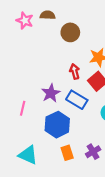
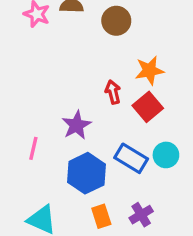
brown circle: (70, 32) -> (116, 21), moved
blue rectangle: (77, 100) -> (131, 158), moved

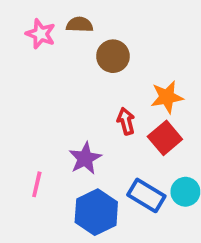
brown circle: (116, 21) -> (113, 56), moved

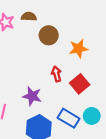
orange star: (167, 97) -> (78, 49), moved
purple star: (85, 158) -> (32, 96), turned -30

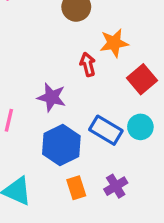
orange star: (78, 49) -> (114, 43), moved
red square: (80, 84) -> (142, 79), moved

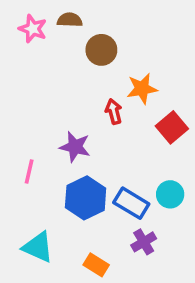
cyan circle: (140, 127) -> (170, 194), moved
blue rectangle: (106, 130) -> (131, 203), moved
orange rectangle: (76, 188) -> (96, 265), moved, turned -40

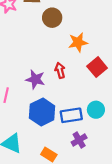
red arrow: (114, 112) -> (60, 70), moved
blue rectangle: (131, 203) -> (71, 115), turned -40

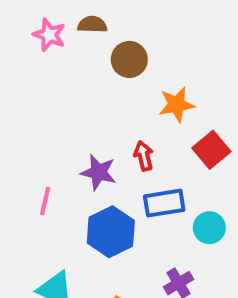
blue rectangle: (71, 115) -> (164, 203), moved

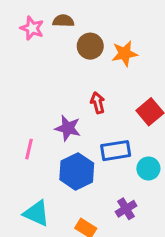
orange star: (176, 105) -> (125, 54), moved
red arrow: (144, 156) -> (98, 103), moved

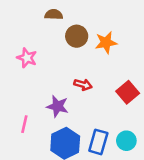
pink star: (32, 28) -> (27, 58), moved
red arrow: (98, 103) -> (83, 85), turned 120
blue rectangle: (116, 151) -> (98, 142), moved, turned -65

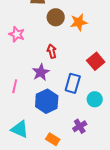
red arrow: (83, 85) -> (52, 51), moved, turned -120
purple star: (58, 106) -> (41, 72), turned 30
blue rectangle: (98, 142) -> (73, 83), moved

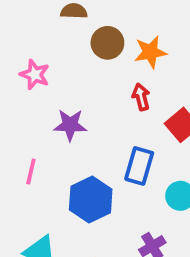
red arrow: (52, 51) -> (141, 97), moved
purple star: (41, 72) -> (70, 125), moved, turned 30

